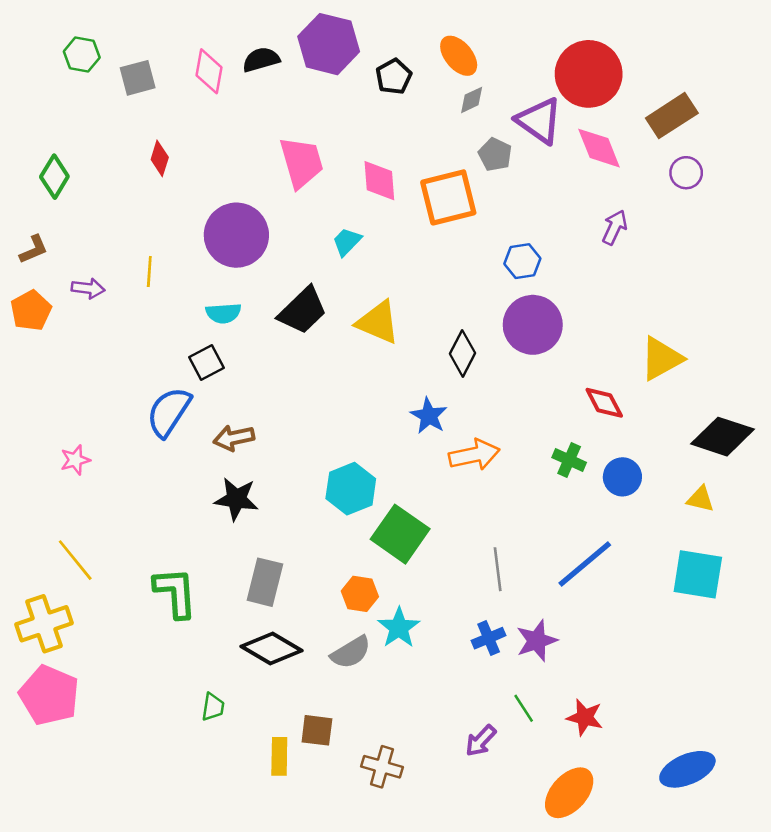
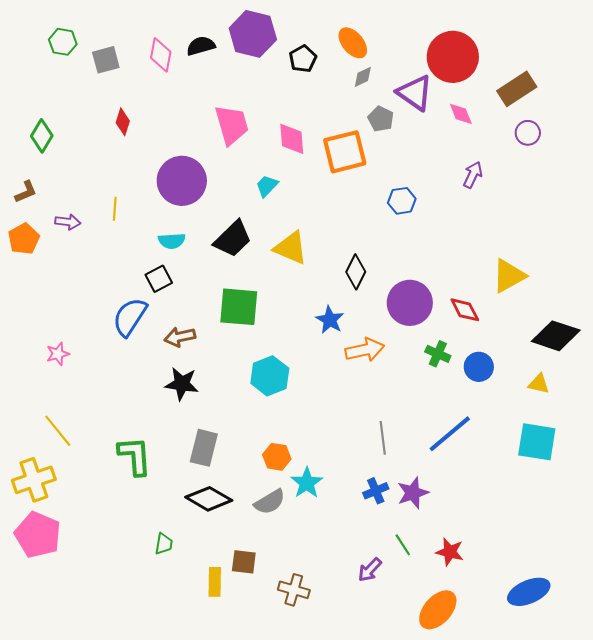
pink diamond: (599, 148) -> (461, 114), size x0.7
purple circle: (533, 325) -> (410, 303), moved
green square: (400, 534) -> (239, 307), moved, turned -30

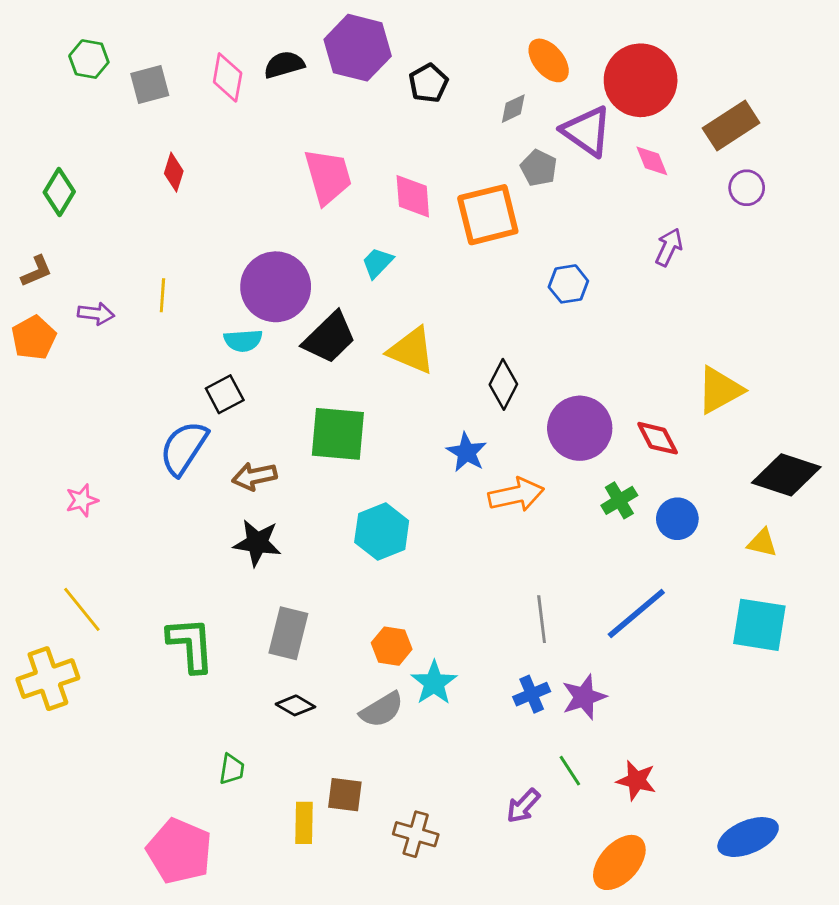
orange ellipse: (353, 43) -> (549, 60), moved
purple circle: (182, 181) -> (276, 287), moved
green cross: (438, 354) -> (619, 500), turned 35
black diamond: (209, 499) -> (295, 705), size x0.6
pink pentagon: (38, 535) -> (179, 851), moved

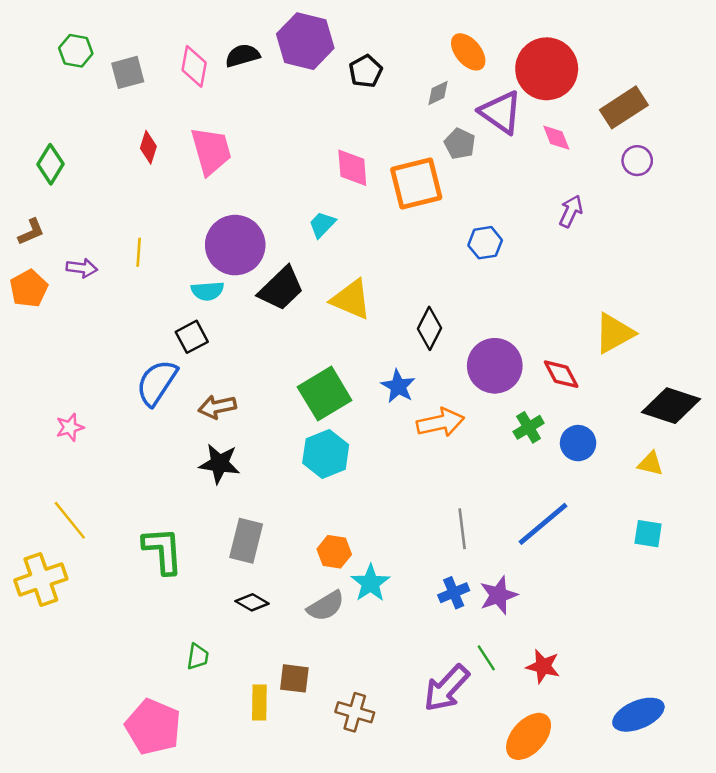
pink trapezoid: (328, 176) -> (211, 151), moved
green square: (338, 434) -> (325, 394), moved, turned -36
cyan square: (759, 625) -> (648, 534), size x0.6
purple arrow: (523, 806) -> (446, 688), size x1.6

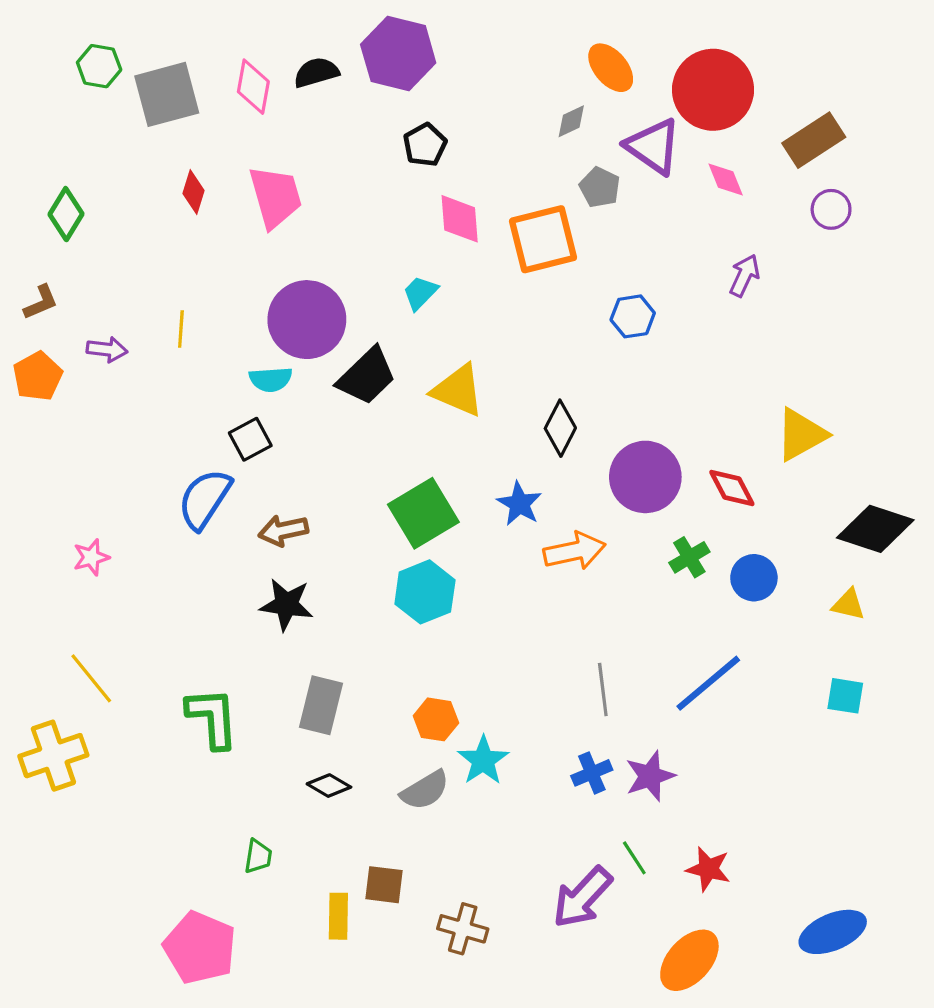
black pentagon: (366, 71) -> (425, 145), moved
gray square: (128, 72) -> (167, 94), size x1.5

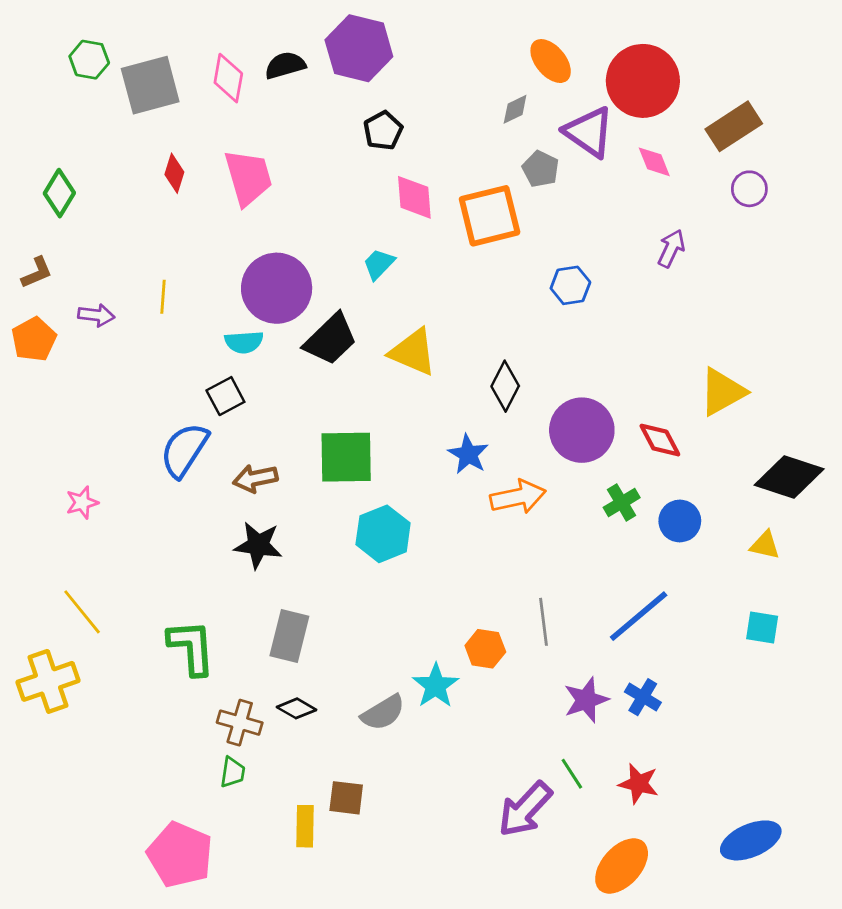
green square: (423, 513) -> (346, 457), moved, turned 30
orange hexagon: (436, 719) -> (485, 649), moved
blue cross: (592, 773) -> (643, 697), moved, turned -36
brown cross: (463, 929) -> (240, 723), moved

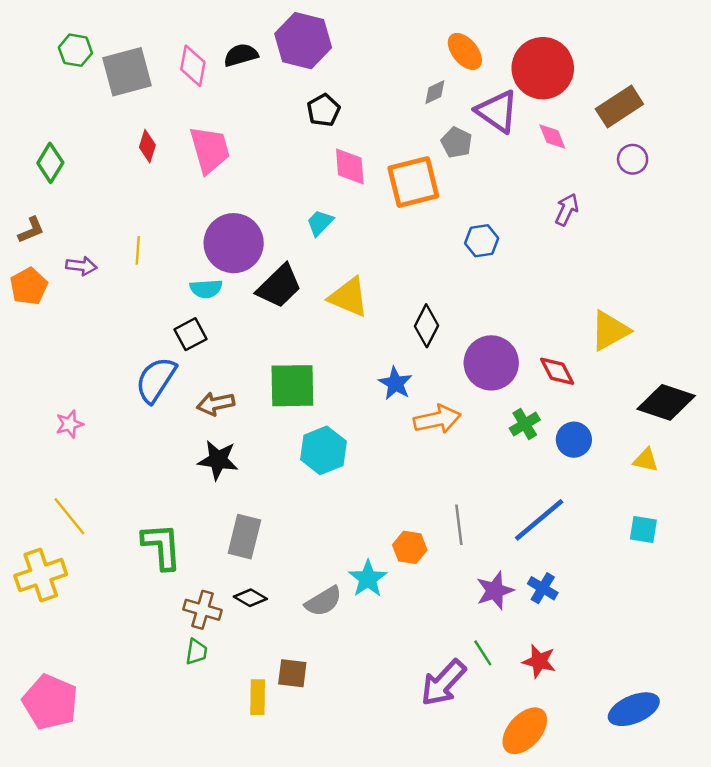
pink pentagon: (180, 855) -> (50, 702), moved

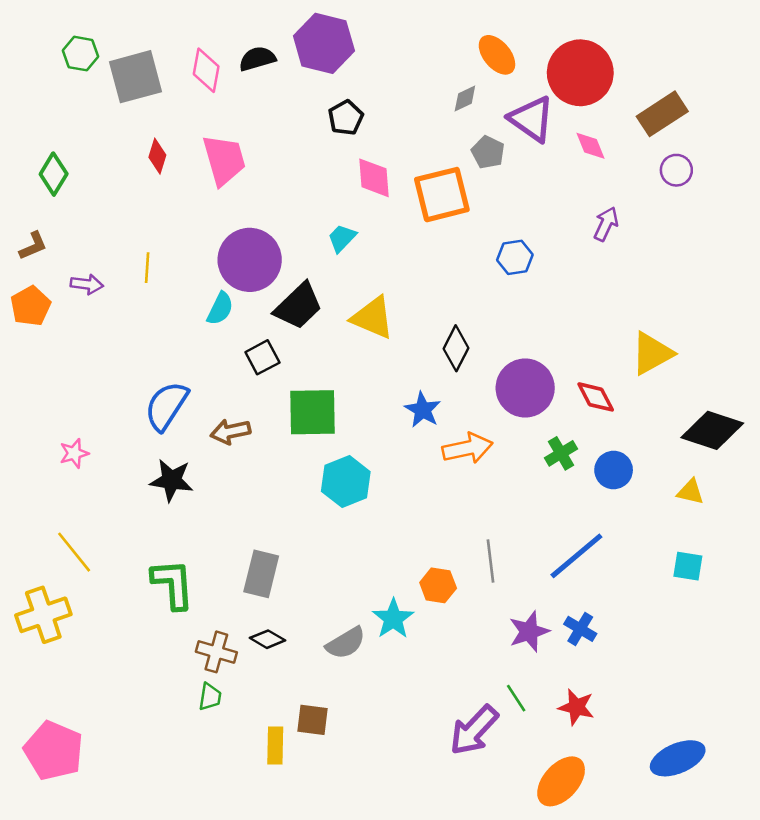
cyan semicircle: (206, 289) -> (220, 309), turned -60
black square: (190, 334) -> (262, 357), moved
black star: (218, 460) -> (171, 480), moved

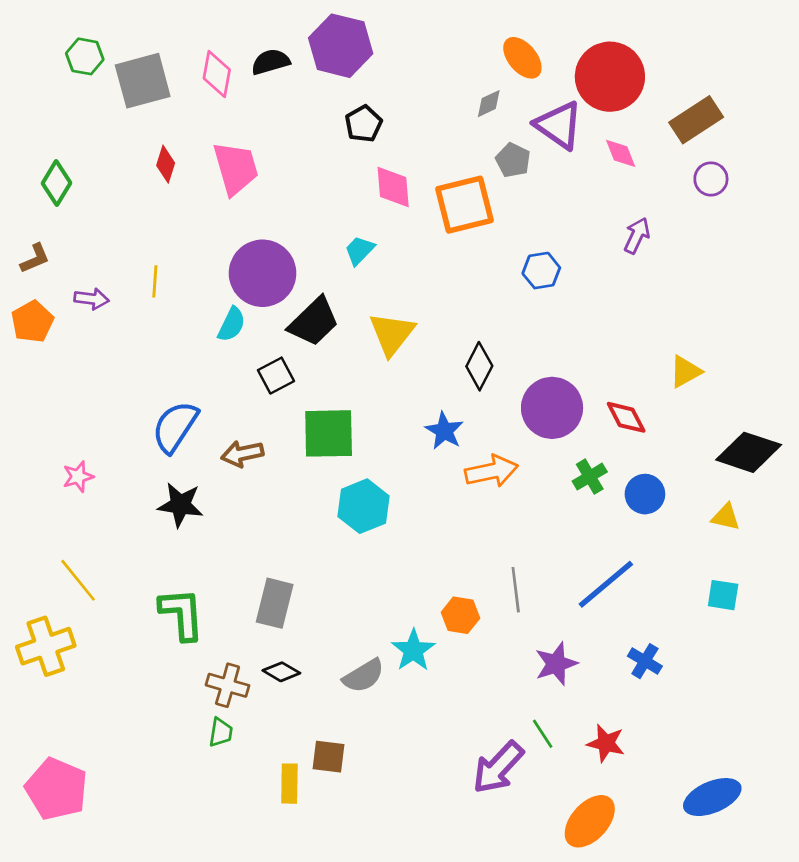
yellow triangle: (373, 318) -> (392, 334), turned 45
yellow triangle: (652, 353) -> (685, 372), size x0.7
blue cross: (580, 629) -> (645, 661), moved

